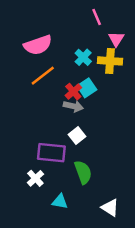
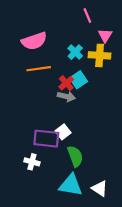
orange line: (43, 76) -> (39, 69), turned 30
white square: (77, 136) -> (63, 132), moved
white cross: (35, 178) -> (32, 162), turned -32
cyan triangle: (60, 202) -> (71, 185), moved, size x1.6

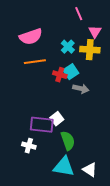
red cross: (66, 83) -> (60, 75), turned -32
gray arrow: (66, 96) -> (81, 89), moved

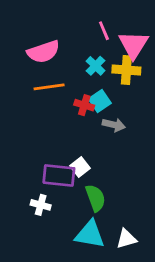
pink line: (79, 14) -> (104, 31), moved
pink triangle: (95, 32) -> (133, 45), size x1.6
white triangle: (90, 170) -> (126, 239), turned -49

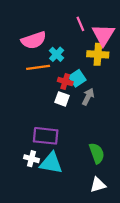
cyan cross: (95, 66) -> (57, 54), moved
gray arrow: (114, 125) -> (88, 97), turned -77
white square: (80, 167) -> (62, 99), moved, turned -32
green semicircle: (95, 198) -> (97, 153), moved
cyan triangle: (90, 234) -> (51, 163), moved

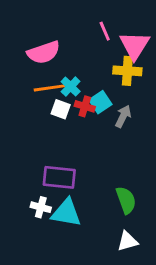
cyan cross: (57, 54) -> (71, 87), moved
gray arrow: (88, 97) -> (123, 116), moved
white square: (62, 99) -> (61, 109), moved

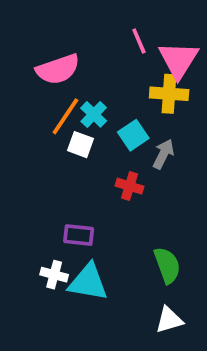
orange line: (49, 88) -> (65, 116), turned -48
red cross: (85, 106) -> (129, 186), moved
purple rectangle: (59, 177) -> (79, 235), size x0.7

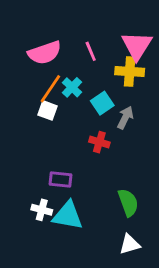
pink line: (139, 41) -> (91, 51), moved
white square: (80, 145) -> (48, 110), moved

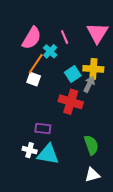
pink semicircle: (45, 53) -> (32, 38), turned -40
yellow cross: (130, 72) -> (93, 69), moved
cyan cross: (72, 87) -> (50, 51), moved
red cross: (99, 142) -> (71, 102), size x1.6

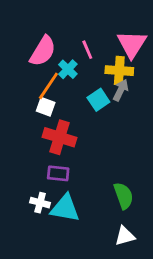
yellow cross: (93, 69) -> (119, 71), moved
gray arrow: (89, 84) -> (121, 90), moved
red cross: (71, 102) -> (60, 137), moved

